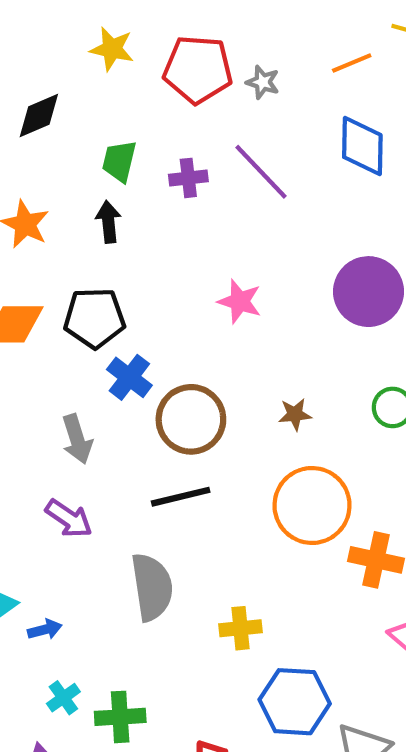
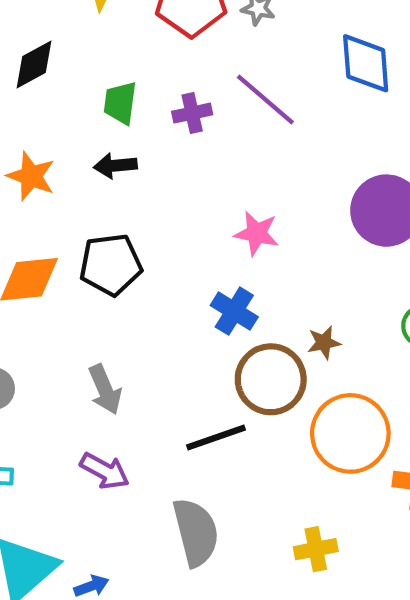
black arrow: (108, 222) -> (115, 166), turned -84
blue cross: (129, 377) -> (234, 311), moved
brown circle: (191, 419) -> (271, 379), moved
yellow cross: (241, 628) -> (316, 549), moved

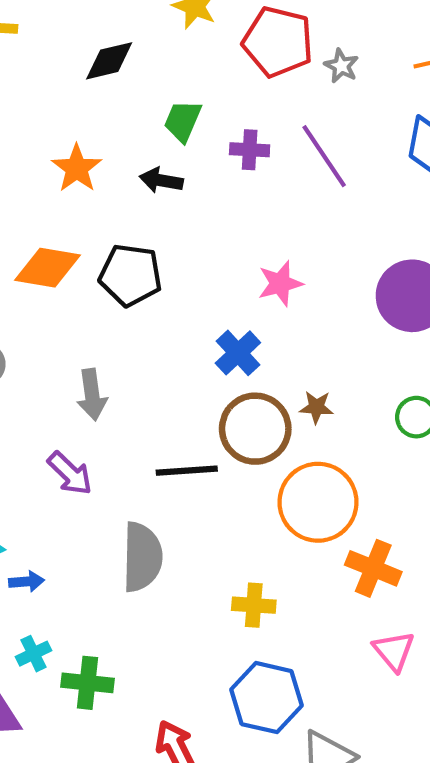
pink star: (257, 233) -> (280, 283), turned 30

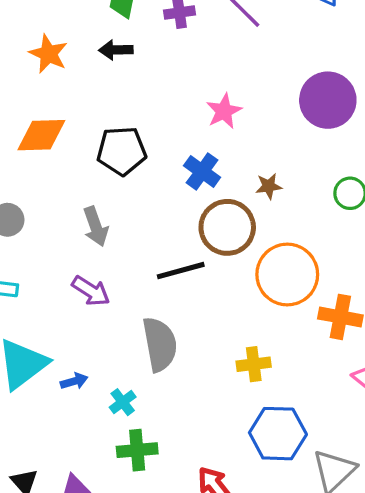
black pentagon: (130, 275) -> (122, 151), moved
brown star: (316, 407) -> (269, 186), moved
cyan cross: (34, 654) -> (123, 402), moved

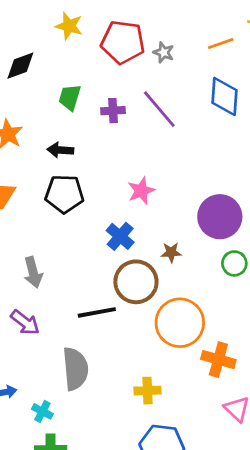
black arrow: (116, 50) -> (60, 150), moved
purple circle: (328, 100) -> (220, 217), moved
black pentagon: (122, 151) -> (64, 194), moved
cyan cross: (123, 402) -> (42, 411), turned -30

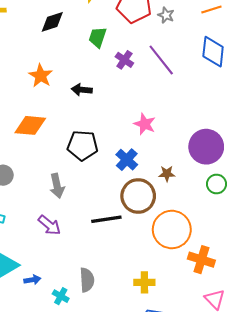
green trapezoid: (70, 97) -> (98, 37), moved
purple cross: (113, 111) -> (124, 60), turned 36
pink star: (141, 191) -> (145, 124), turned -30
black pentagon: (64, 194) -> (83, 145), moved
gray semicircle: (75, 369) -> (87, 280), moved, size x0.7

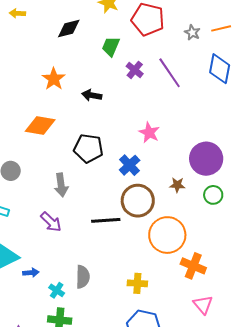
gray star: (166, 15) -> (192, 33), moved
brown star: (167, 174) -> (177, 185), moved

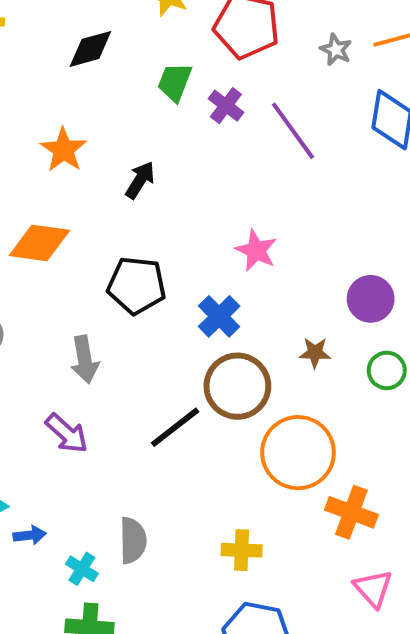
purple cross: (135, 70) -> (226, 106), moved
black arrow: (92, 95) -> (140, 180), turned 114
purple circle: (206, 159) -> (371, 299), size x0.7
black line: (106, 220) -> (175, 427), turned -32

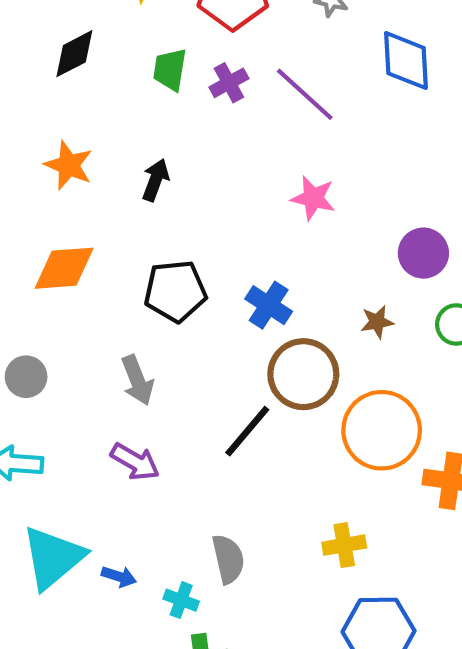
purple cross: (226, 106) -> (229, 83), turned 36
pink star: (256, 251) -> (313, 198), moved
blue arrow: (30, 535) -> (119, 577), turned 36

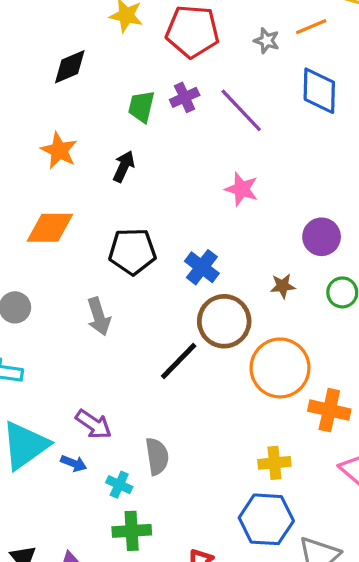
green trapezoid: (170, 70) -> (141, 107), moved
purple arrow: (135, 462) -> (94, 424), moved
yellow cross: (344, 545) -> (274, 463), moved

